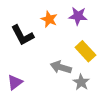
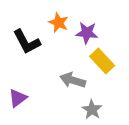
purple star: (78, 16) -> (87, 33), moved
gray star: (81, 82) -> (92, 110), moved

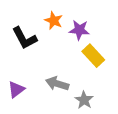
gray arrow: (73, 80) -> (57, 84), moved

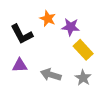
purple triangle: (16, 89) -> (20, 65), moved, turned 35
gray star: (84, 100) -> (83, 78), moved

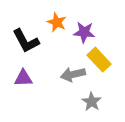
gray arrow: (51, 75) -> (73, 74), moved, turned -30
gray star: (83, 78) -> (92, 102), moved

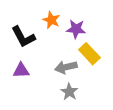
gray star: (92, 102) -> (69, 92), moved

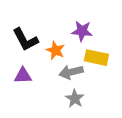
orange star: (51, 20) -> (55, 50), moved
yellow rectangle: (89, 54) -> (96, 58), turned -35

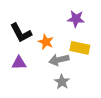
purple star: (82, 31) -> (76, 19), moved

